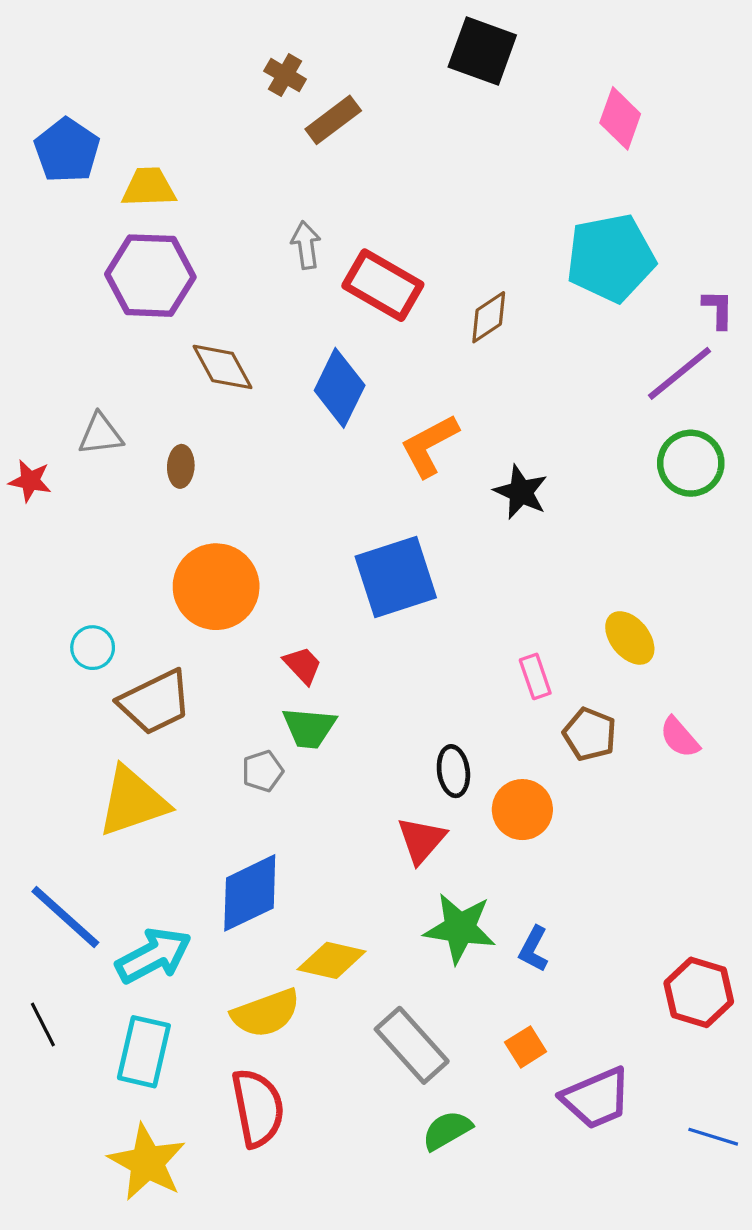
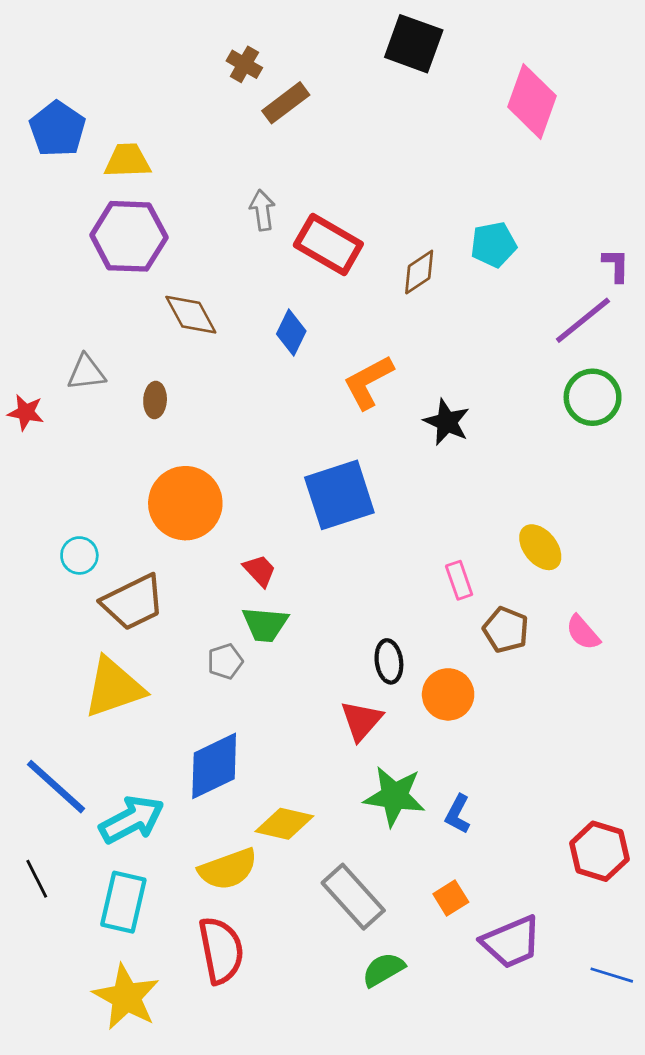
pink diamond: (620, 118) -> (532, 101), size x1.4
cyan pentagon: (611, 258) -> (493, 245), moved, size x0.6
blue diamond: (340, 388) -> (291, 333), size x0.7

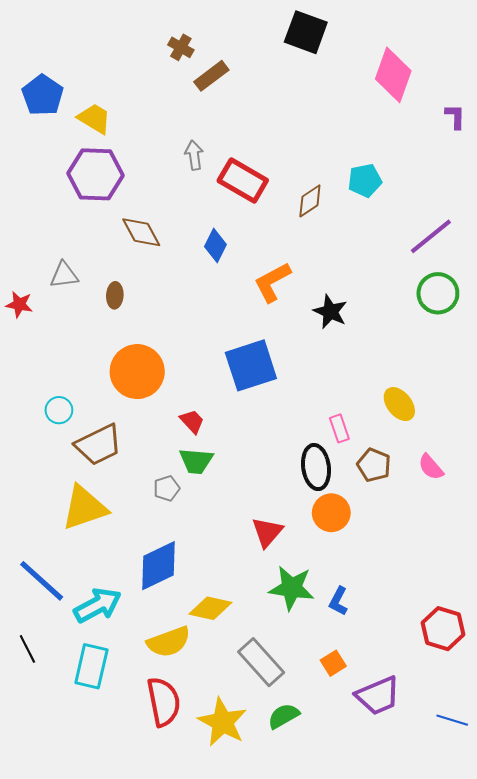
yellow trapezoid: (128, 161) -> (94, 119), turned 33
purple L-shape: (616, 265) -> (455, 116), moved
black ellipse: (389, 661) -> (316, 467), moved, size x1.4
yellow star: (126, 997) -> (223, 722), moved

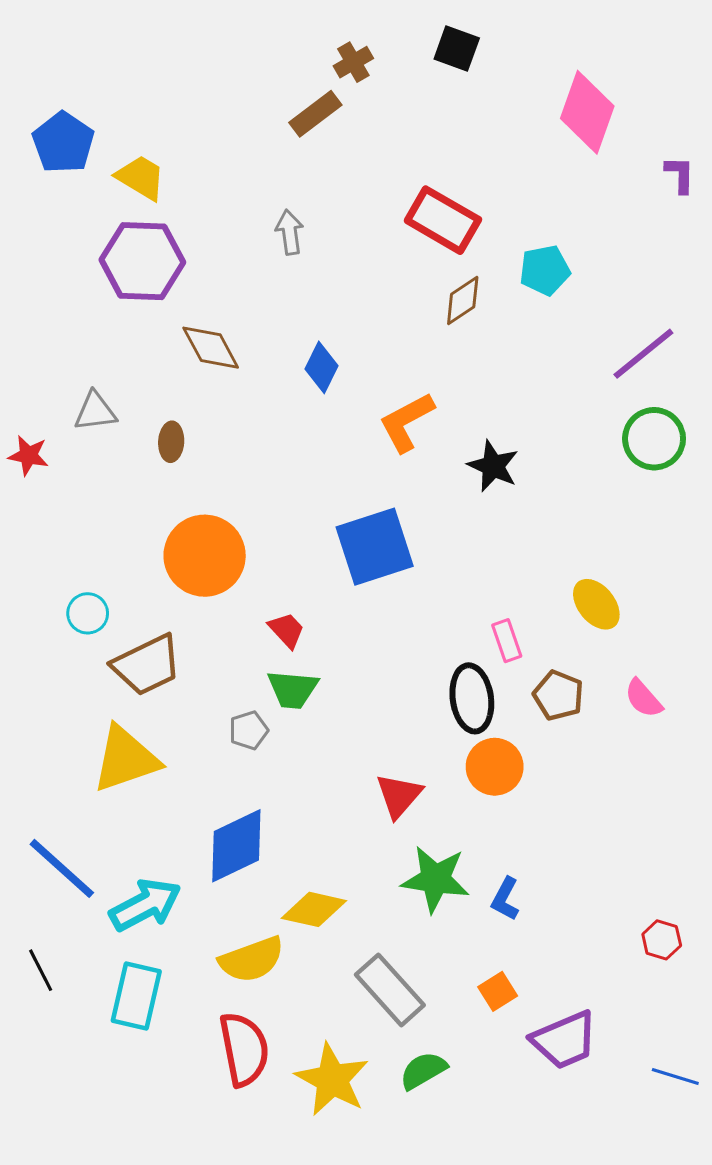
black square: (306, 32) -> (457, 48), size x0.7
brown cross: (181, 47) -> (353, 62), moved, turned 30
red rectangle: (243, 181) -> (443, 220), moved
red hexagon: (443, 629) -> (662, 940), size x0.6

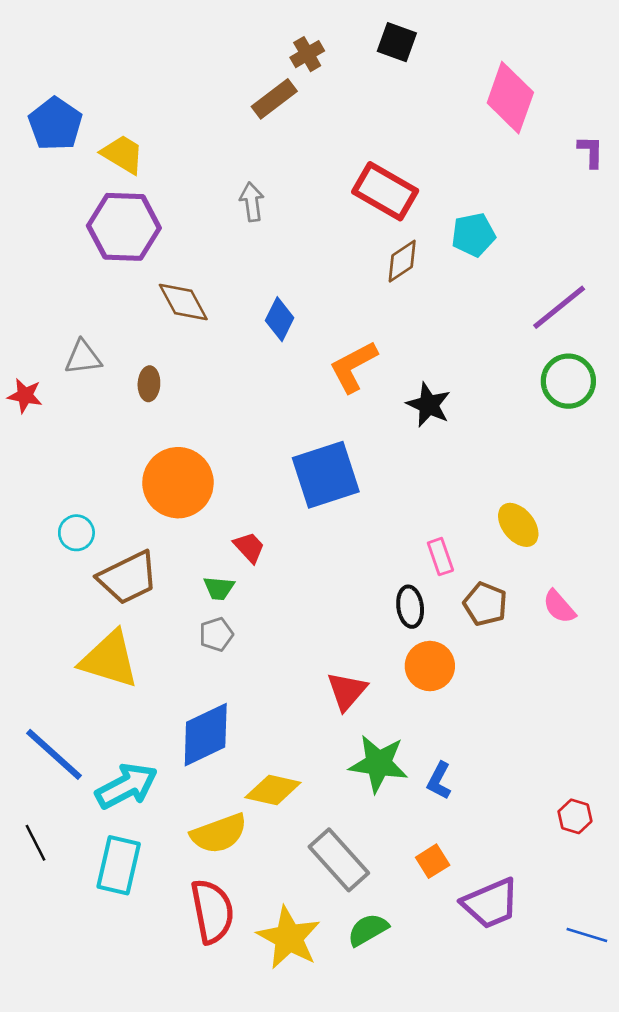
green trapezoid: (293, 689) -> (219, 588), moved, size x0.7
black ellipse: (472, 698) -> (410, 607), size x0.7
yellow triangle: (126, 759) -> (109, 659), turned 36

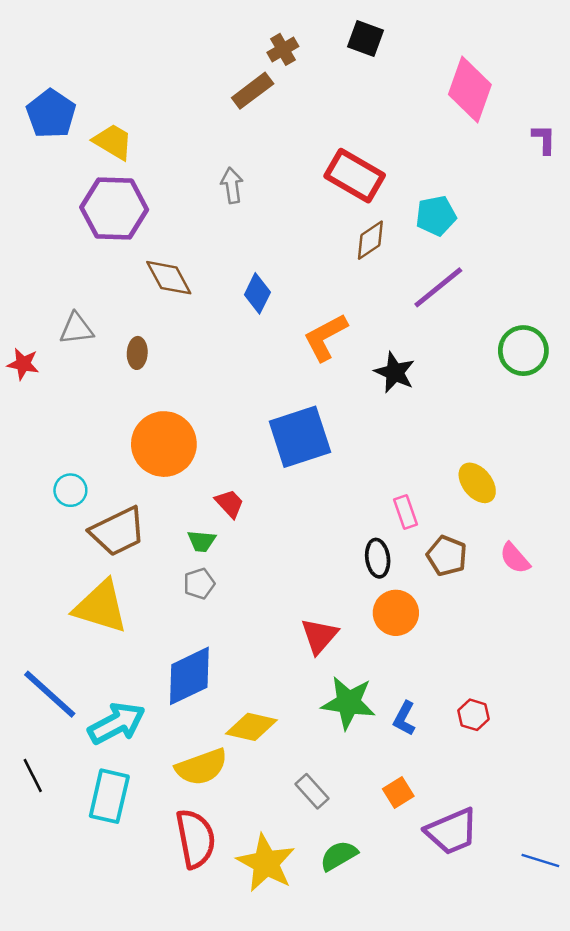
purple line: (559, 307) -> (438, 287), moved
red hexagon: (575, 816) -> (474, 715), moved
gray rectangle: (339, 860) -> (312, 791), size x0.6

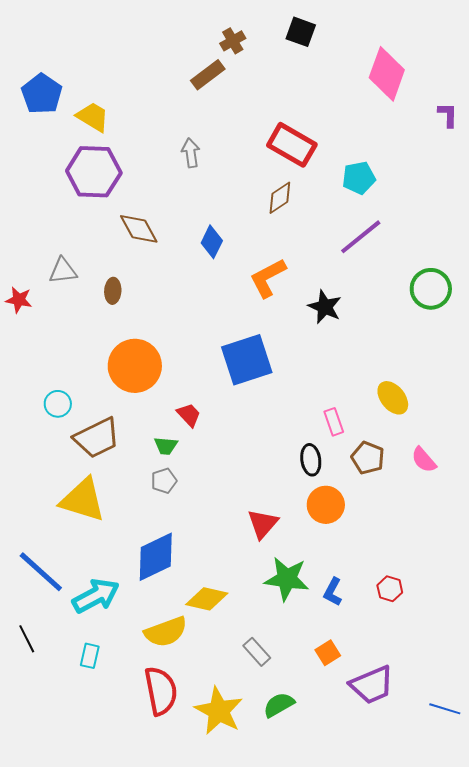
brown diamond: (370, 240) -> (280, 198), moved
cyan rectangle: (109, 796) -> (90, 656), size x0.6

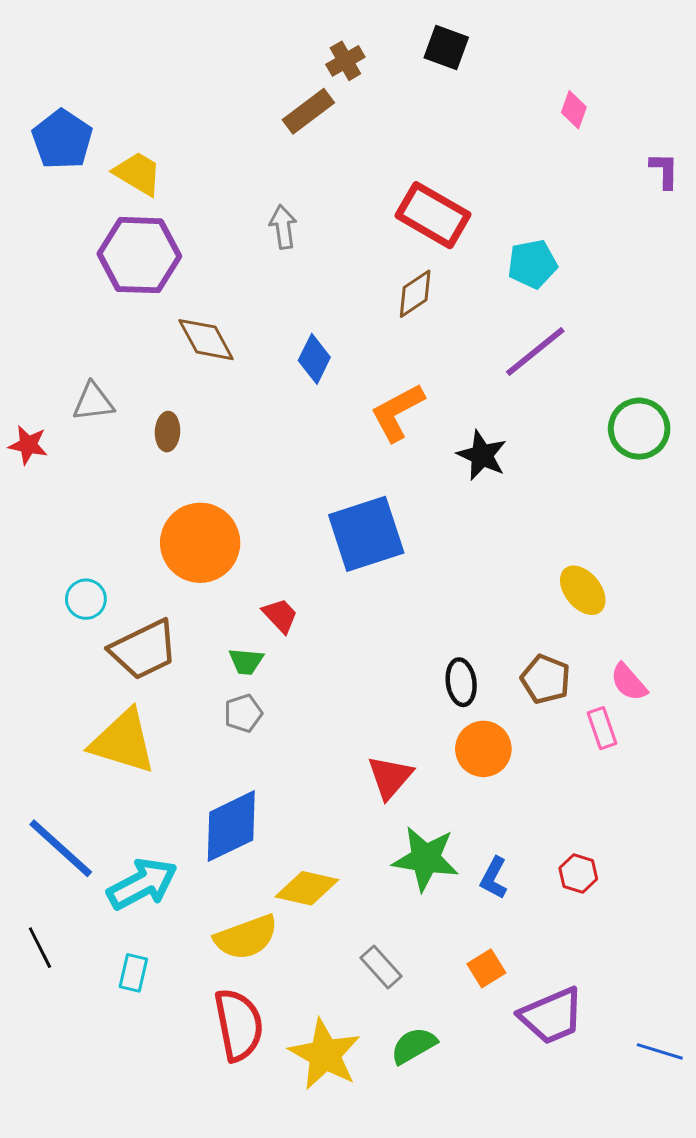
pink diamond: (387, 74) -> (574, 110), size x0.5
pink rectangle: (334, 422) -> (602, 728), moved

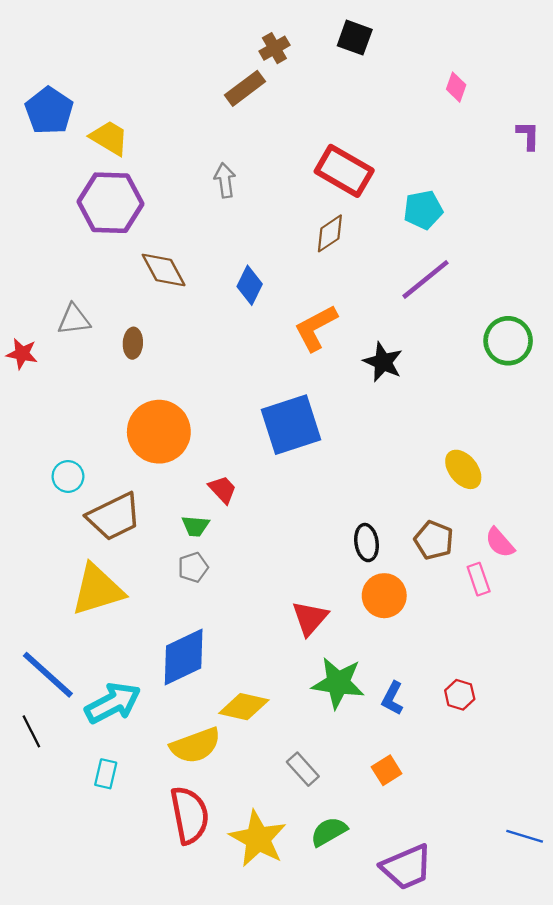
yellow triangle: (123, 742) -> (97, 590), turned -34
black line: (40, 948) -> (31, 731), moved
purple trapezoid: (552, 1016) -> (407, 867), moved

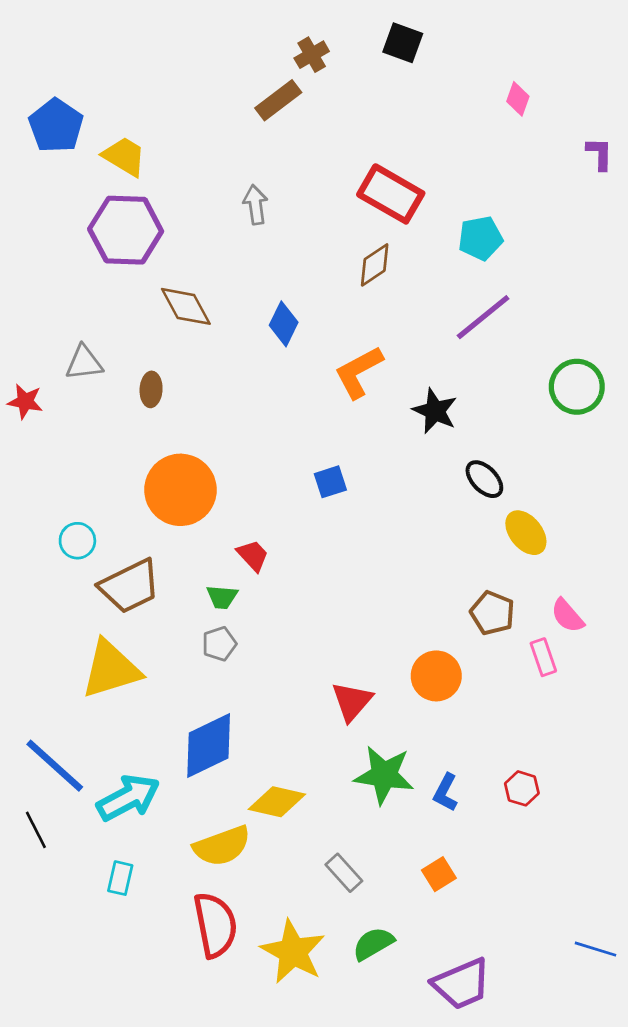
blue square: (291, 425) -> (330, 482), size x0.5
black ellipse: (367, 543) -> (484, 479), moved, turned -36

